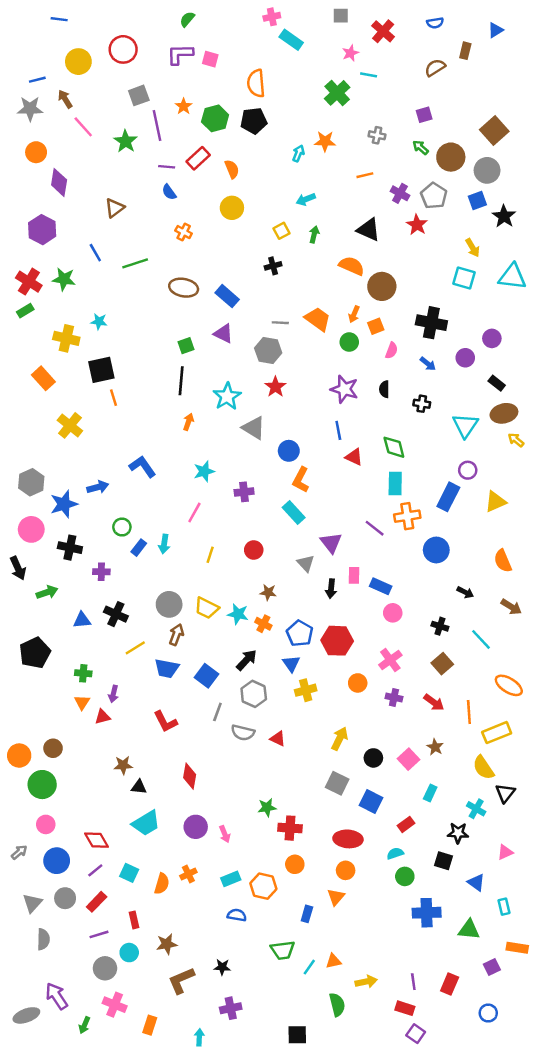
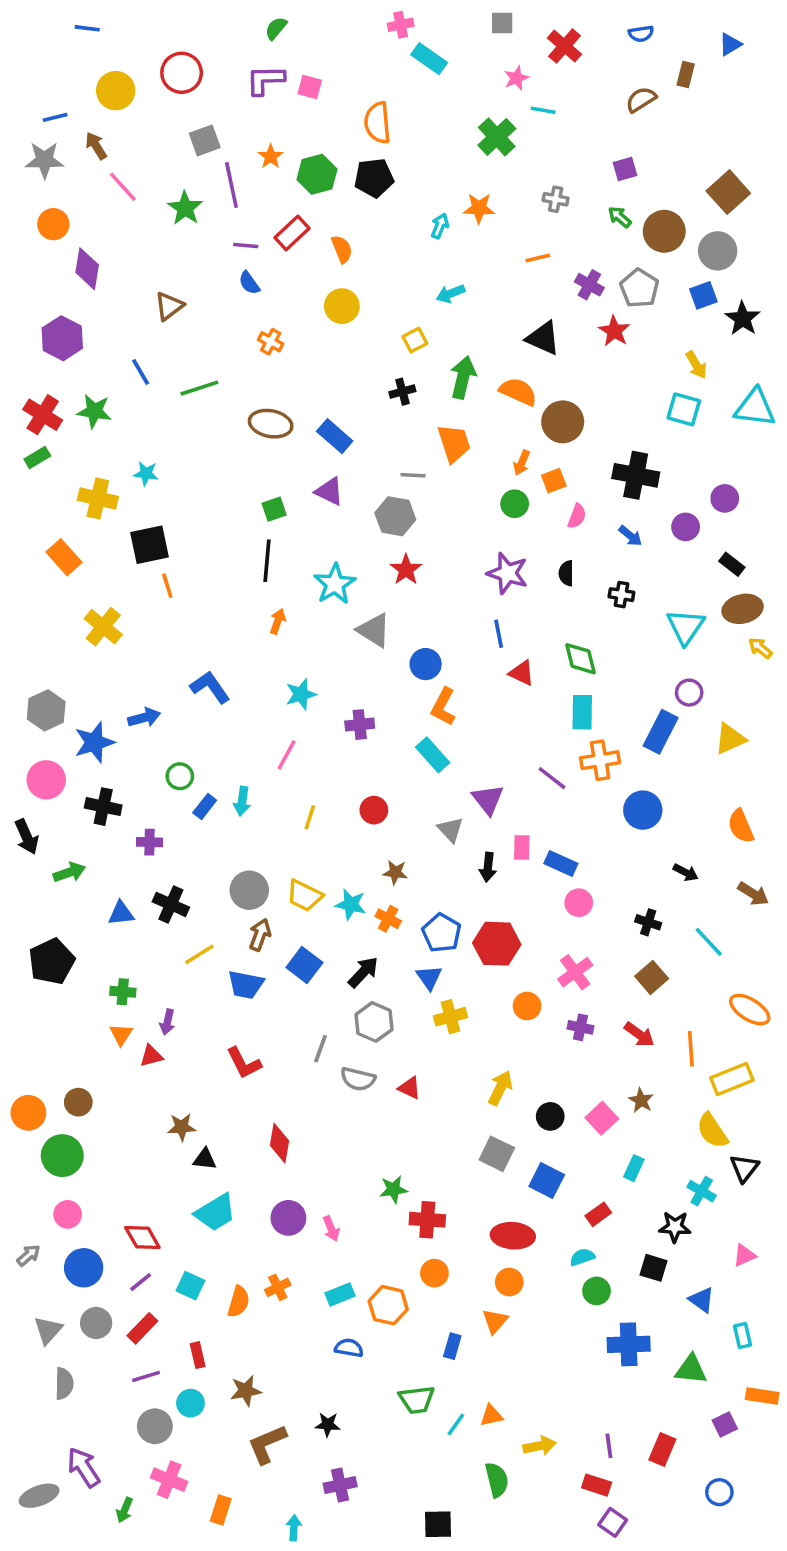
green arrow: (314, 234) -> (463, 377), moved, size x1.6
orange trapezoid: (318, 319) -> (454, 443), moved, turned 36
blue square: (207, 676) -> (304, 965), moved

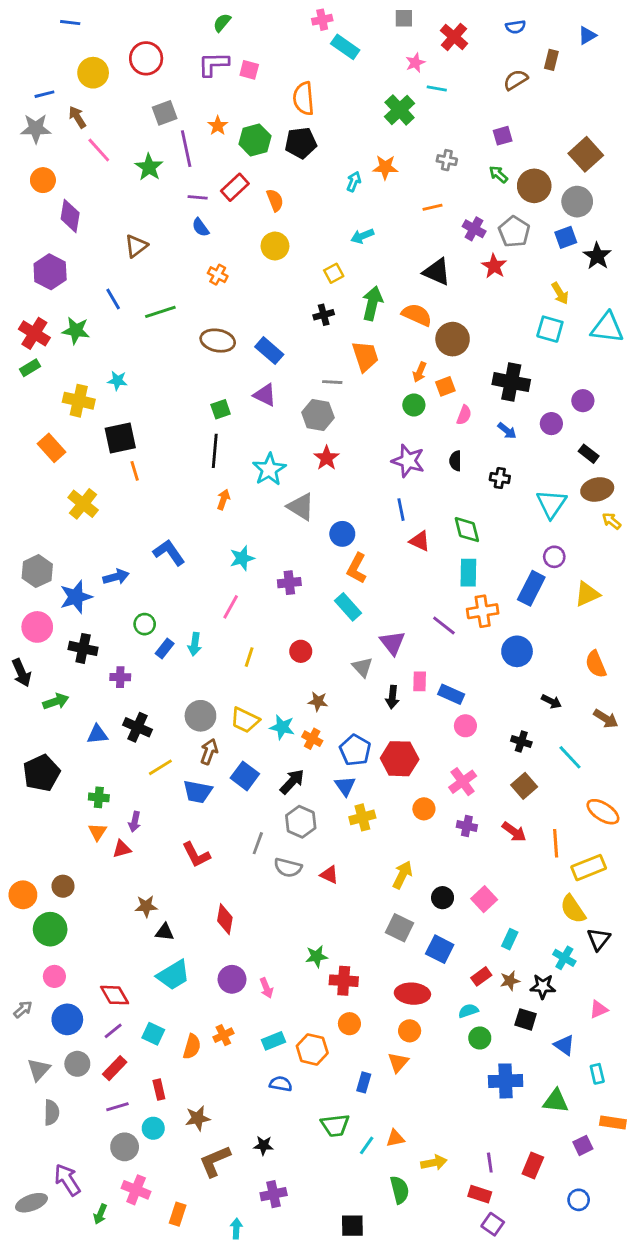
brown star: (641, 1100) -> (510, 981), moved, turned 30

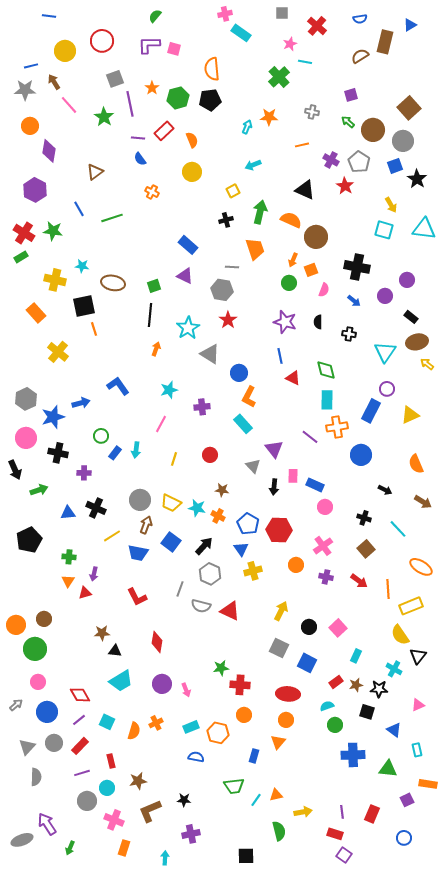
brown rectangle: (551, 60) -> (385, 42), size x1.6
brown ellipse: (218, 341) -> (113, 283), moved
red triangle: (329, 875) -> (230, 611), size x1.5
pink cross: (136, 1190) -> (114, 820), moved

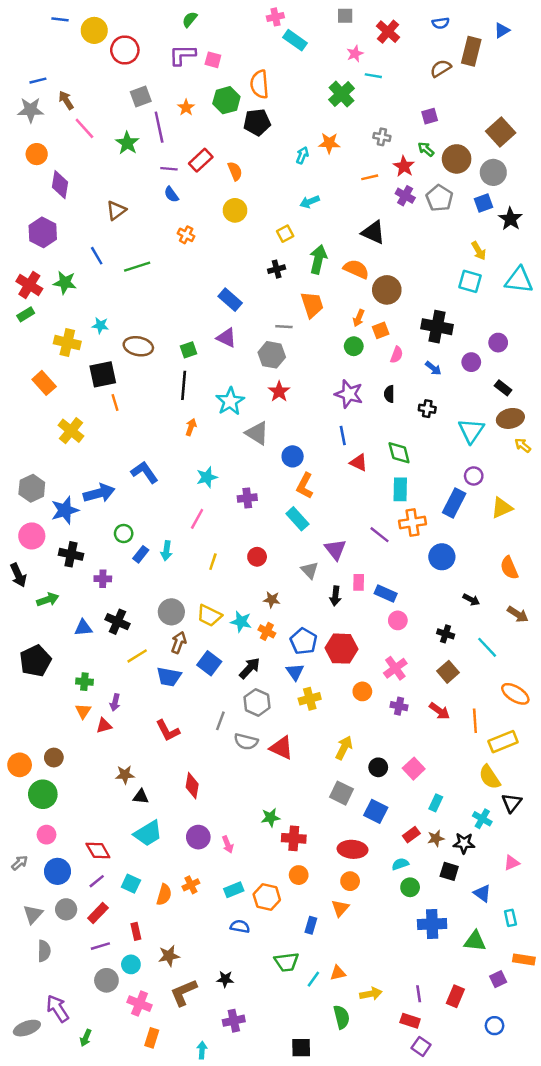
yellow circle: (65, 51) -> (94, 30), moved
green hexagon: (178, 98) -> (226, 100), moved
red star: (345, 186) -> (404, 166), moved
blue arrow: (81, 403) -> (99, 493), size x1.4

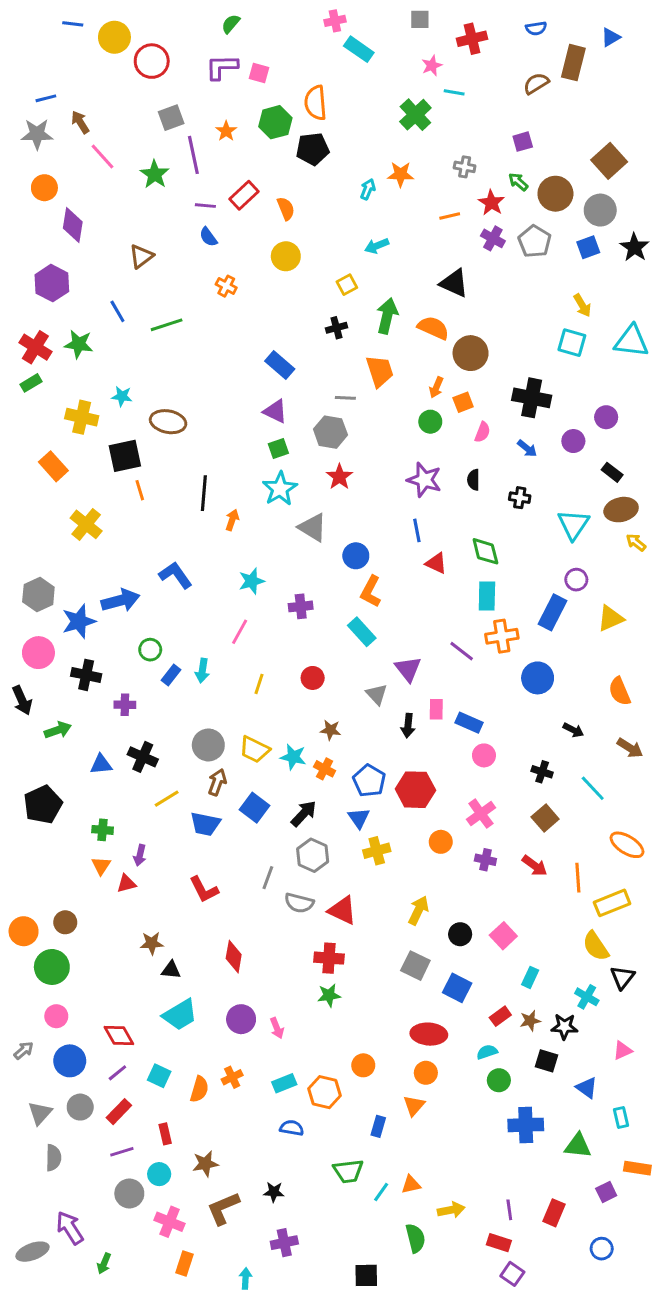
red cross: (388, 32) -> (472, 39), turned 35
black star: (510, 219) -> (634, 247), moved
green square: (188, 350) -> (278, 448), moved
black line: (184, 385) -> (204, 493), moved
red cross: (294, 838) -> (329, 958), moved

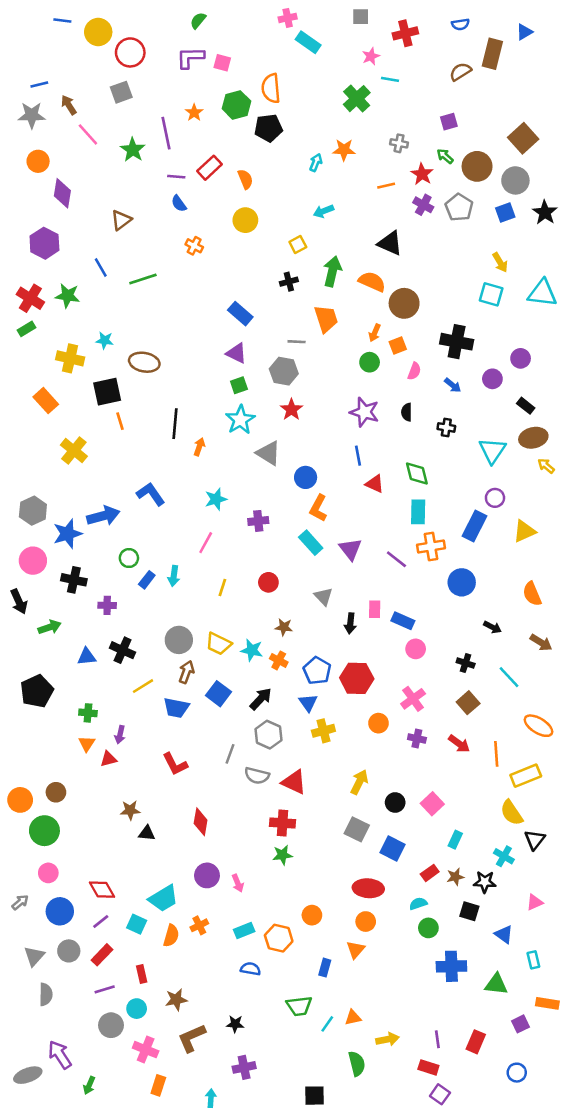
gray square: (171, 118) -> (121, 92), moved
purple triangle: (408, 669) -> (350, 549), moved
cyan trapezoid: (180, 1015) -> (163, 898), moved

